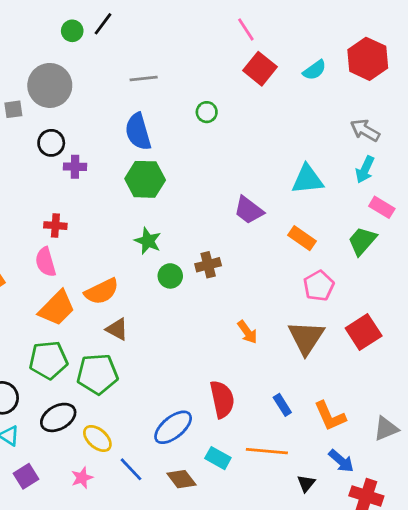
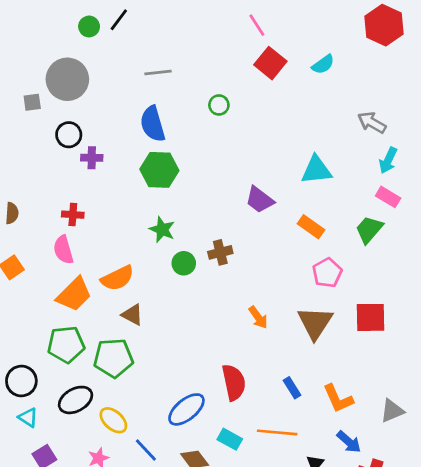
red hexagon: (368, 59) -> (384, 25), moved
cyan arrow: (365, 170) -> (388, 160), moved
red square: (364, 332) -> (370, 317), turned 32

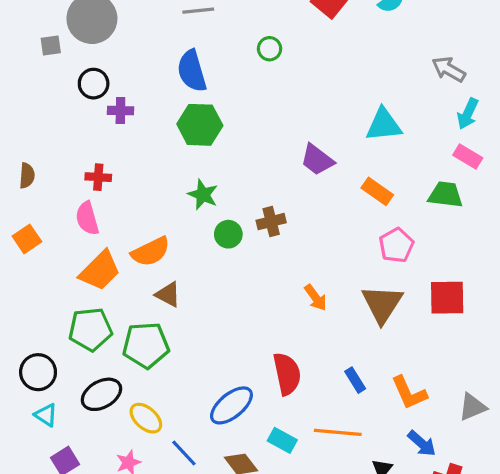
green trapezoid: (369, 229) -> (446, 195), turned 56

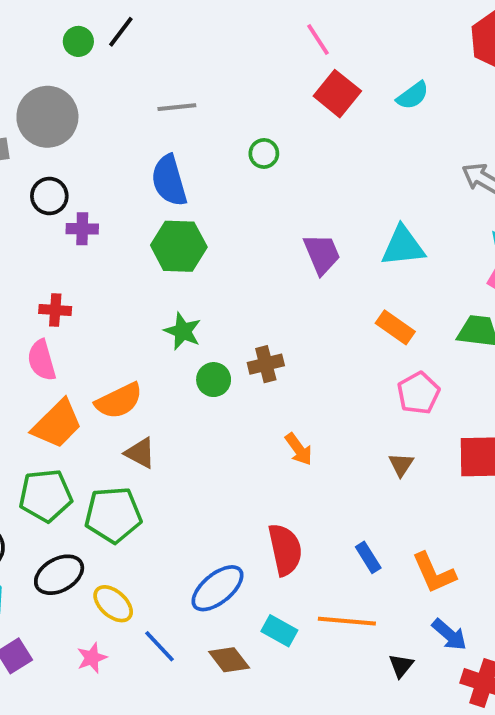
purple trapezoid: (317, 160) -> (322, 254), moved, turned -150
orange arrow: (316, 298) -> (299, 449), moved
brown triangle: (382, 304) -> (401, 465), size x0.5

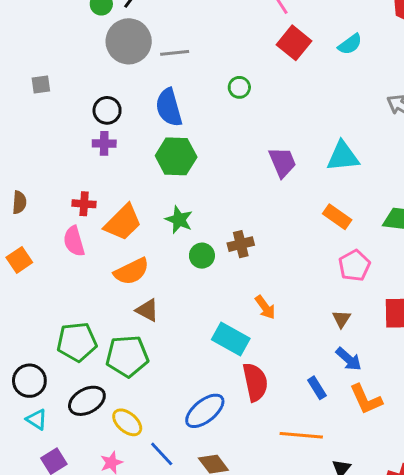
gray circle: (47, 117) -> (129, 41), moved
black circle: (49, 196) -> (107, 110), moved
orange trapezoid: (57, 424) -> (123, 223), moved
cyan rectangle: (279, 631) -> (231, 339), moved, size x1.4
blue arrow: (449, 635) -> (349, 359), moved

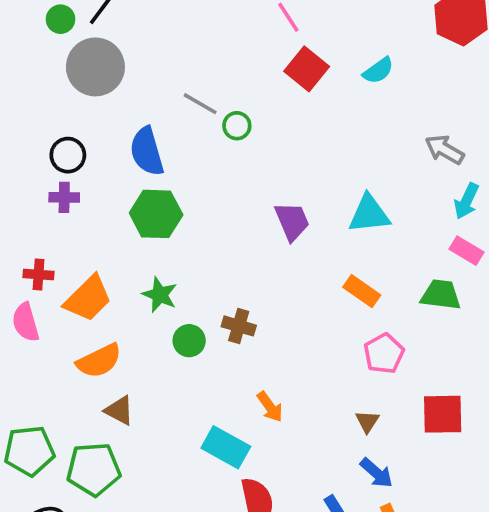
gray line: (175, 53) -> (200, 104), moved, turned 36
brown cross: (241, 244) -> (239, 326), turned 30

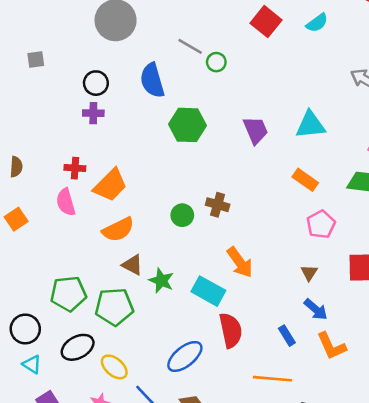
green hexagon: (156, 214) -> (187, 125), moved
green star: (160, 295) -> (161, 281), moved
orange arrow: (270, 407) -> (240, 262), size x1.4

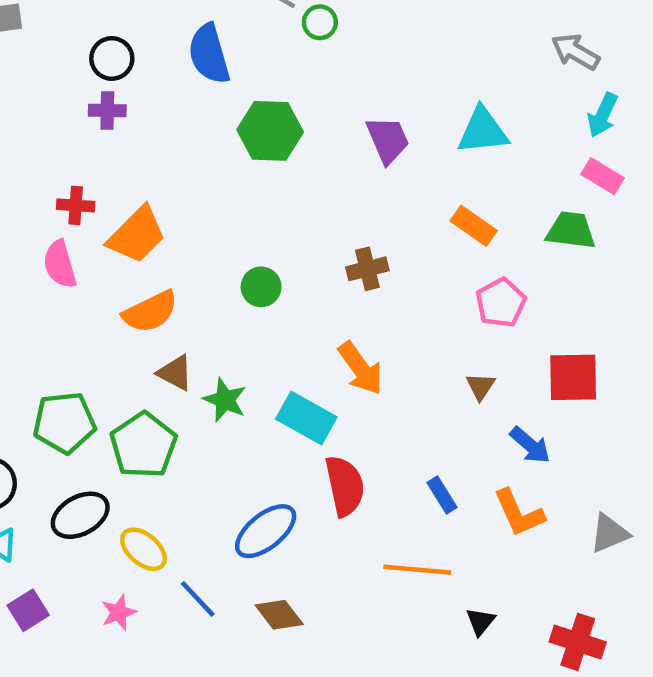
brown cross: (218, 205) -> (367, 269), moved, turned -30
green pentagon: (114, 307) -> (143, 445), turned -30
blue arrow: (316, 309) -> (530, 445), moved

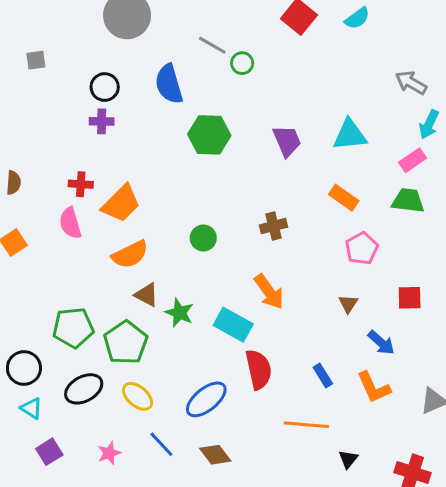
pink rectangle: (603, 176) -> (413, 160), moved, turned -65
red square: (573, 377) -> (410, 298), size x0.7
yellow ellipse: (143, 549) -> (138, 396), moved

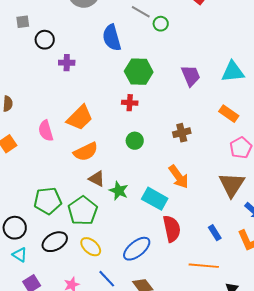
black circle: (105, 87) -> (45, 40), moved
red cross: (81, 184) -> (130, 103), moved
brown triangle: (348, 304) -> (232, 185), size x2.0

